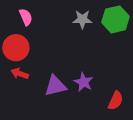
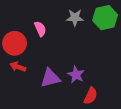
pink semicircle: (26, 17) -> (40, 29), moved
red semicircle: (116, 101) -> (91, 96), moved

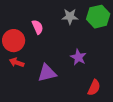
purple star: (76, 75) -> (78, 57), moved
red semicircle: (91, 96) -> (94, 88), moved

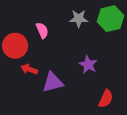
red arrow: (17, 62) -> (29, 69), moved

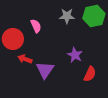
purple triangle: (53, 82) -> (45, 70), turned -42
red semicircle: (106, 99) -> (90, 74), moved

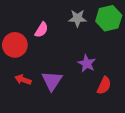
pink semicircle: (36, 26) -> (42, 30), turned 56
red arrow: (25, 59) -> (23, 80), moved

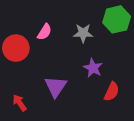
gray star: (77, 18) -> (83, 33), moved
red arrow: (23, 80) -> (20, 103), moved, turned 35

